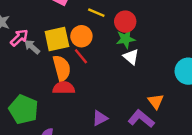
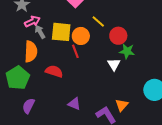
green star: (126, 39) -> (127, 51), moved
orange semicircle: (62, 68) -> (31, 52), moved
purple triangle: (100, 118) -> (74, 104), turned 32

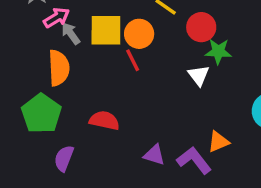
red semicircle: (54, 71) -> (104, 120), moved
purple triangle: (74, 104) -> (154, 155), moved
orange triangle: (122, 105) -> (218, 142), turned 32

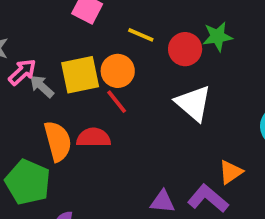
green star: (218, 51) -> (218, 37), moved
orange semicircle: (59, 68) -> (58, 141), moved
white triangle: (199, 75) -> (193, 103), size x1.5
red semicircle: (104, 120) -> (94, 138), moved

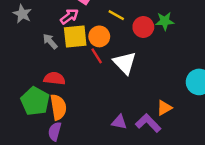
pink arrow: (22, 72) -> (69, 16), moved
white triangle: (193, 103) -> (125, 63), moved
red semicircle: (94, 138) -> (54, 78), moved
orange semicircle: (58, 141) -> (58, 107), moved

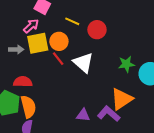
green star: (165, 21) -> (126, 64), moved
gray arrow: (50, 41) -> (16, 49), turned 136
orange triangle: (164, 108) -> (122, 99), size x1.6

